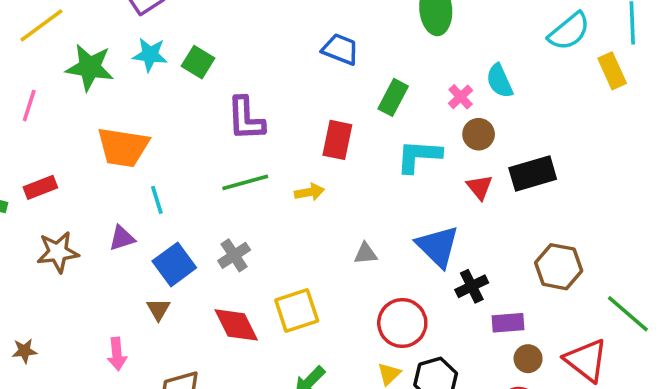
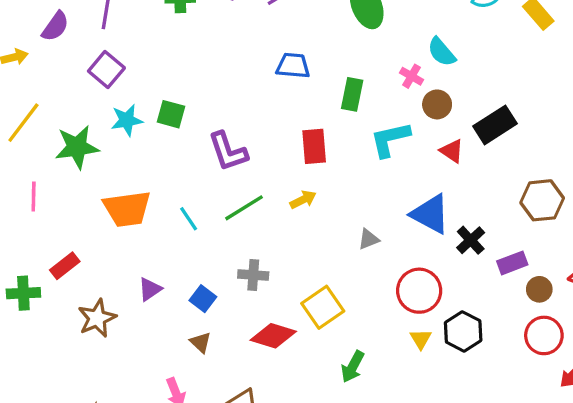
cyan line: (157, 200) -> (189, 219), moved
gray cross: (234, 255) -> (253, 275), turned -36
blue square: (174, 264) -> (203, 299), size x0.7
red diamond: (236, 325) -> (273, 336), turned -30

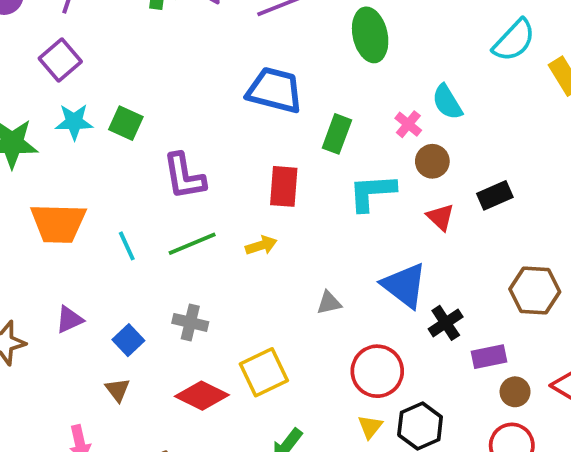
blue trapezoid: (293, 66) -> (275, 90), size x1.4
black rectangle: (495, 125) -> (495, 195), size x0.7

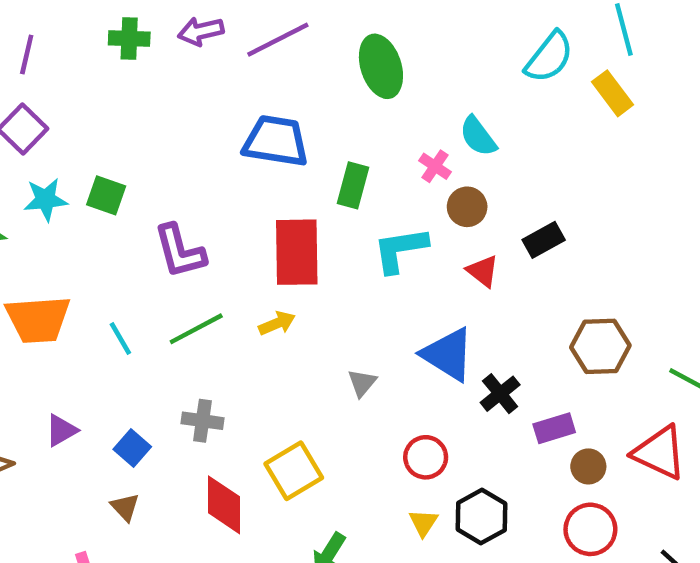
red rectangle: (284, 186) -> (297, 252), size x1.4
gray triangle: (329, 303) -> (362, 383), turned -32
red circle: (377, 371) -> (426, 457), size x0.7
red diamond: (202, 396) -> (224, 505), turned 69

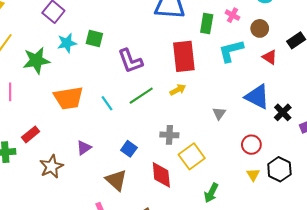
pink cross: (435, 166) -> (233, 15), moved
gray cross: (202, 421) -> (169, 135), moved
blue square: (132, 448) -> (129, 149), moved
brown triangle: (125, 507) -> (116, 180), size x1.6

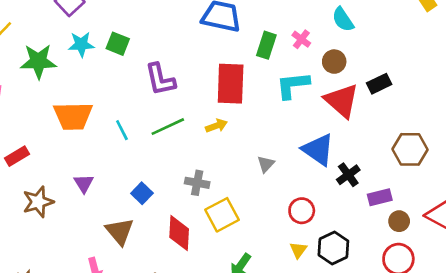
red triangle: (270, 57) -> (342, 101), size x1.8
purple triangle: (84, 148) -> (84, 183), turned -35

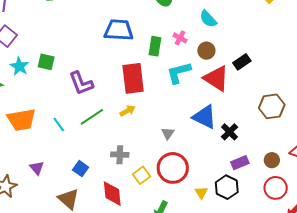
cyan star: (81, 44) -> (19, 66), turned -30
purple rectangle: (380, 197) -> (240, 163), moved
red circle: (302, 211) -> (173, 168), moved, size x1.6
yellow square: (222, 215) -> (142, 175), size x0.7

